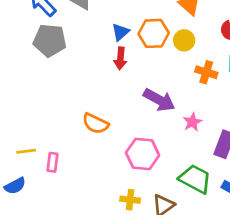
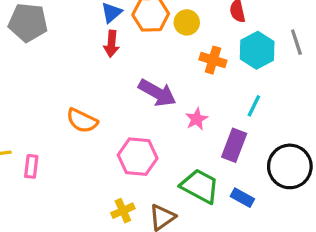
yellow cross: (130, 200) -> (123, 211), turned -30

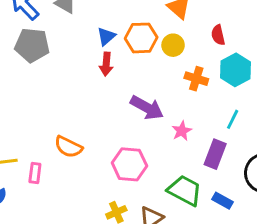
orange semicircle: (82, 121) -> (68, 147), moved

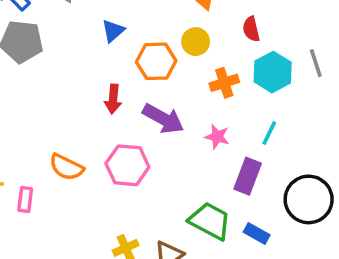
orange hexagon: (141, 38) -> (156, 61), moved
red arrow: (106, 64) -> (113, 99), moved
orange cross: (196, 79) -> (224, 83), turned -35
pink star: (182, 131) -> (217, 137), moved, turned -30
pink hexagon: (129, 164) -> (127, 165), moved

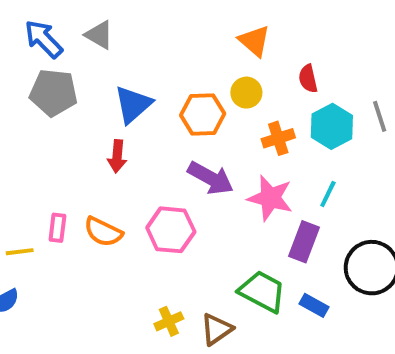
blue triangle: (113, 31) -> (133, 105), moved, size x1.5
red arrow: (113, 99) -> (117, 156), moved
pink star: (217, 137) -> (270, 198), size x1.6
pink rectangle: (25, 199) -> (57, 228), moved

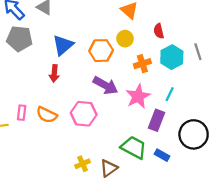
pink star: (270, 198) -> (138, 96), turned 30

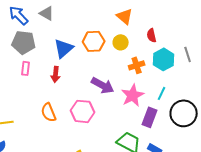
orange hexagon: (101, 51) -> (94, 41), moved
pink rectangle: (22, 113) -> (26, 68), moved
orange semicircle: (47, 115) -> (49, 112), turned 42
black circle: (194, 134) -> (184, 113), moved

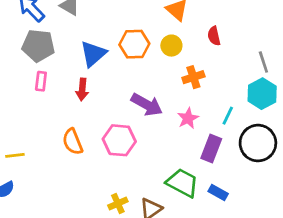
cyan hexagon: (164, 59) -> (262, 94), moved
pink star: (133, 95) -> (188, 118), size x0.7

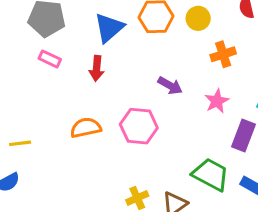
pink rectangle: (41, 81) -> (50, 59), turned -72
purple arrow: (147, 105) -> (170, 86), size x0.7
orange semicircle: (73, 142) -> (86, 128), turned 100

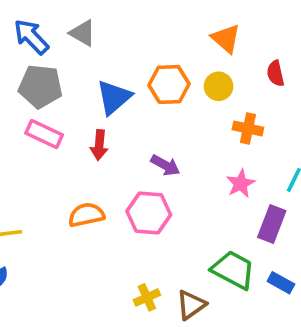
orange cross: (223, 54) -> (248, 129), turned 30
pink rectangle: (50, 59) -> (44, 134), size x1.4
purple arrow: (170, 86) -> (165, 165), moved

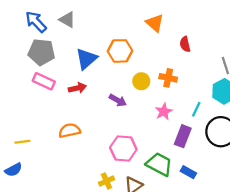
yellow circle: (219, 86) -> (141, 81), moved
red arrow: (99, 145) -> (77, 88), turned -108
pink hexagon: (149, 213) -> (123, 149), moved

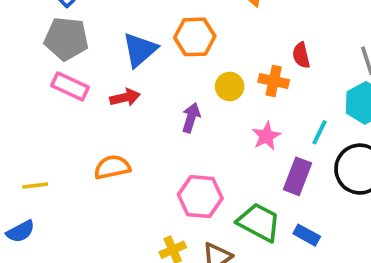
red semicircle: (185, 44) -> (301, 55), moved
purple arrow: (118, 100) -> (191, 118), turned -102

